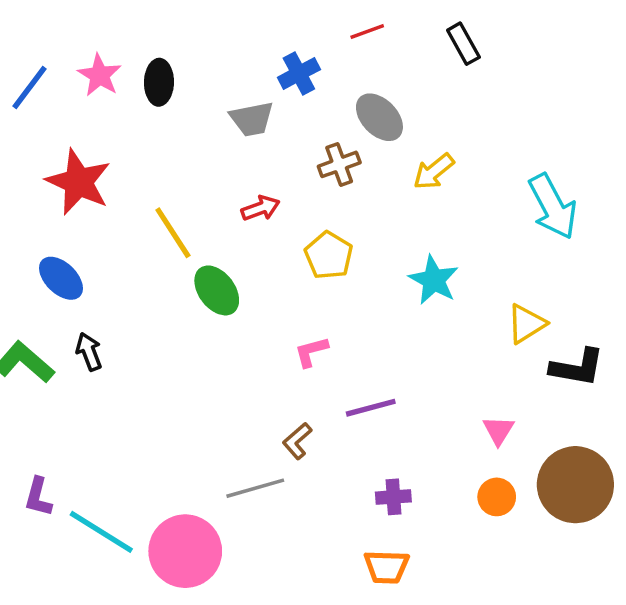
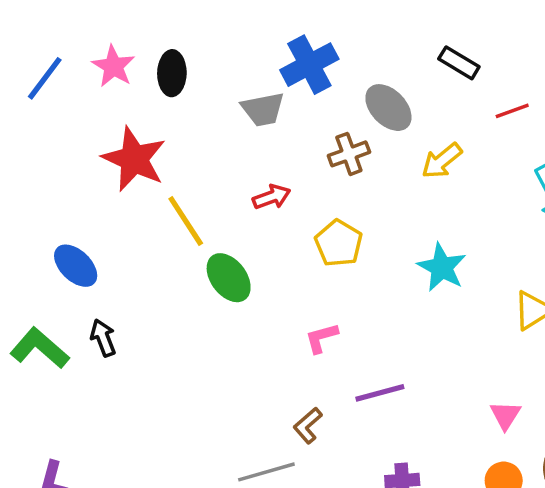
red line: (367, 31) -> (512, 111), moved
black rectangle: (463, 44) -> (459, 63), moved, turned -30
blue cross: (299, 73) -> (309, 65), size x1.4
red star: (78, 182) -> (134, 159), moved

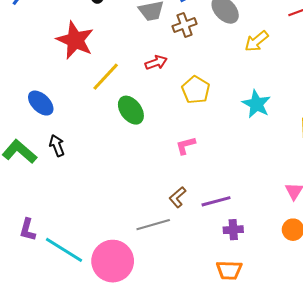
brown cross: (349, 154) -> (185, 25), moved
yellow line: (186, 221) -> (106, 77), turned 76
purple line: (380, 393) -> (216, 201), moved

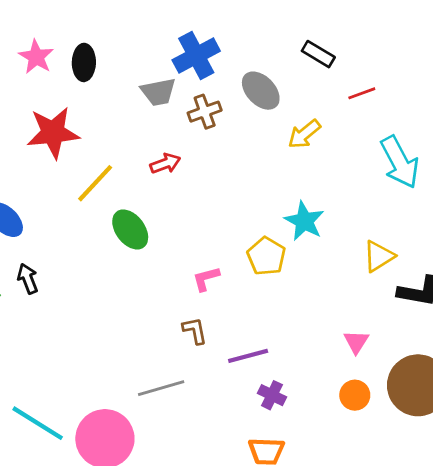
red star: (75, 40) -> (53, 133), turned -30
yellow pentagon: (196, 90) -> (266, 256), moved
brown L-shape: (177, 197) -> (195, 331), moved, turned 120
purple cross: (233, 230) -> (272, 395), turned 30

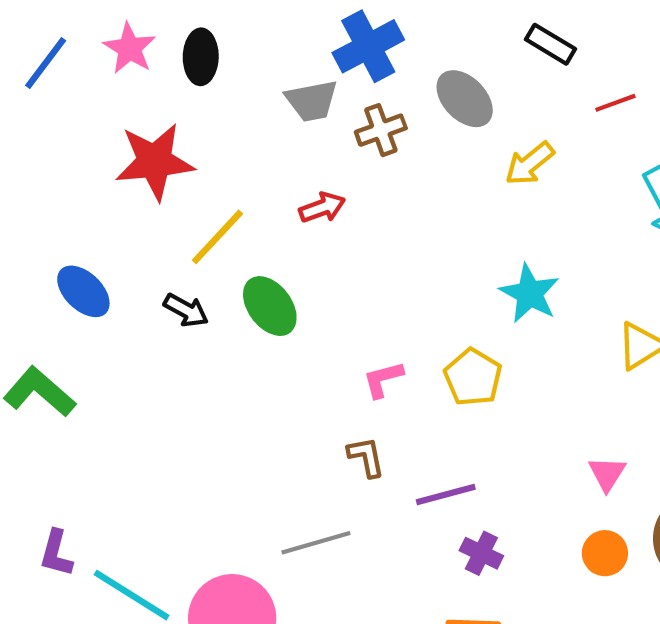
yellow pentagon: (266, 256) -> (473, 377), moved
black arrow: (28, 279) -> (186, 310), moved, turned 140

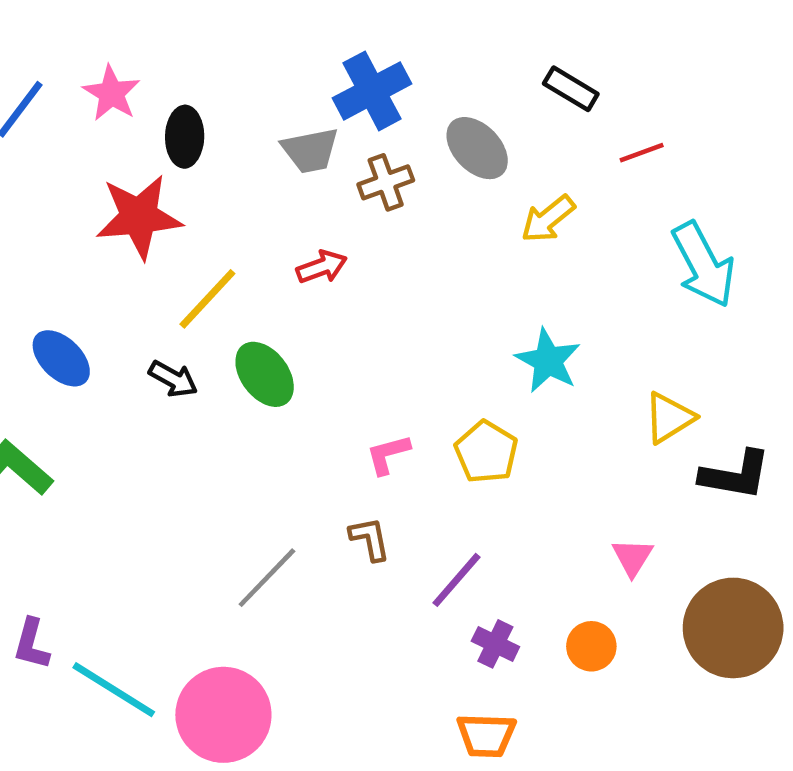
black ellipse: (201, 57) -> (185, 137), moved
purple line: (446, 495) -> (457, 580), turned -34
gray line: (316, 543) -> (267, 578), moved, turned -30
orange circle: (605, 553) -> (591, 646), moved

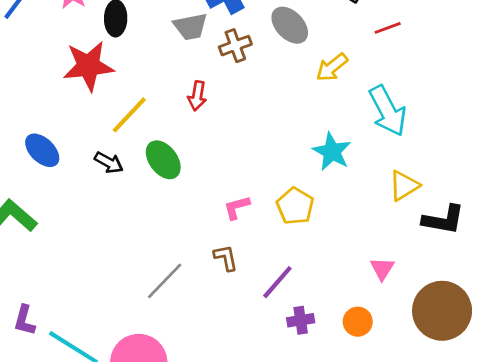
cyan arrow: (703, 265) -> (388, 111), moved
red arrow: (322, 267) -> (197, 96), turned 120
purple cross: (495, 644) -> (301, 320), turned -35

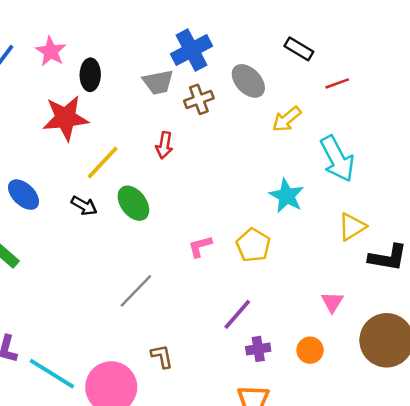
brown L-shape: (226, 258) -> (162, 356), moved
gray line: (165, 281) -> (136, 291), moved

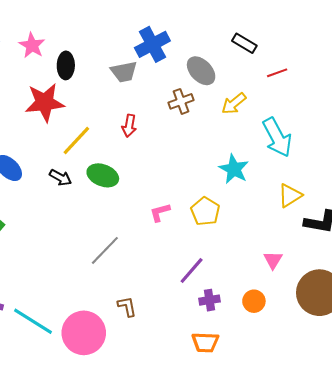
brown cross: (199, 99) -> (181, 101), moved
green ellipse: (133, 203) -> (103, 175), turned -32

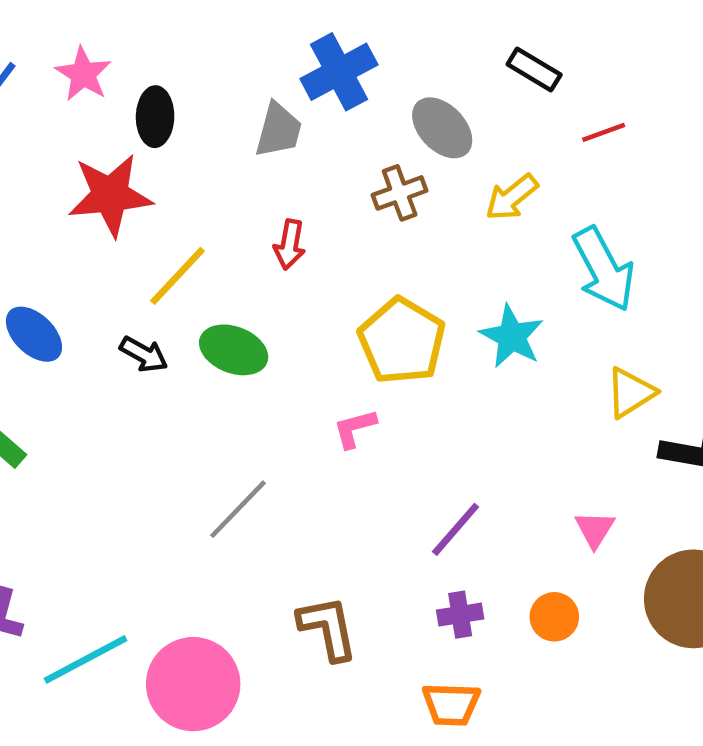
gray trapezoid: (124, 72) -> (278, 130), turned -64
yellow pentagon: (205, 211) -> (402, 341), moved, size x1.4
purple line: (192, 271) -> (456, 529), moved
brown L-shape: (127, 306) -> (328, 628), moved, size x1.5
cyan line: (33, 321) -> (86, 659), turned -60

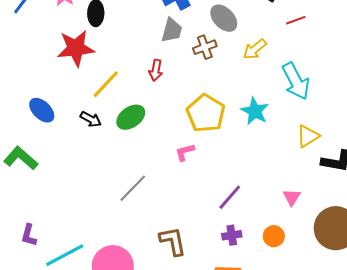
gray trapezoid: (278, 130) -> (172, 30), moved
green ellipse: (234, 350) -> (131, 117), turned -56

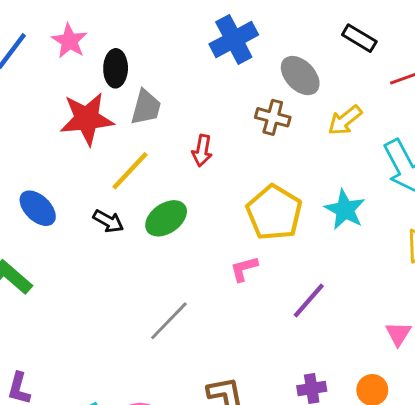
gray trapezoid: (172, 30) -> (146, 107), moved
brown cross: (205, 47) -> (273, 117), turned 35
purple line: (230, 197) -> (309, 301), moved

